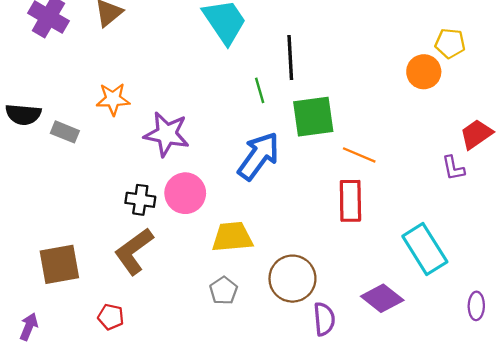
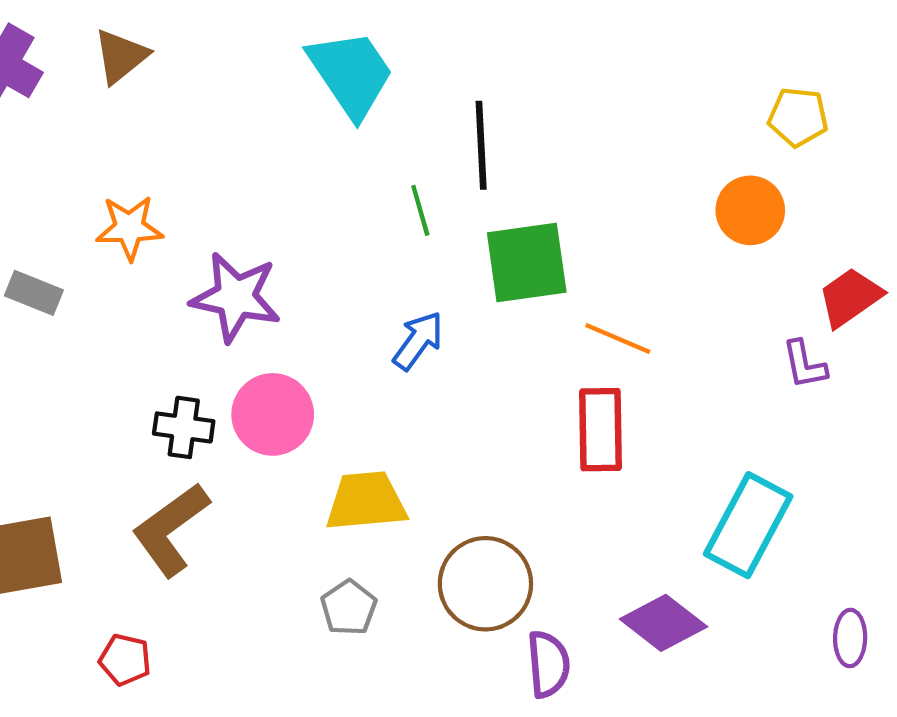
orange circle: (424, 72) -> (750, 210), moved
blue arrow: (259, 156) -> (418, 341), size x0.6
cyan rectangle: (425, 249) -> (748, 525), turned 60

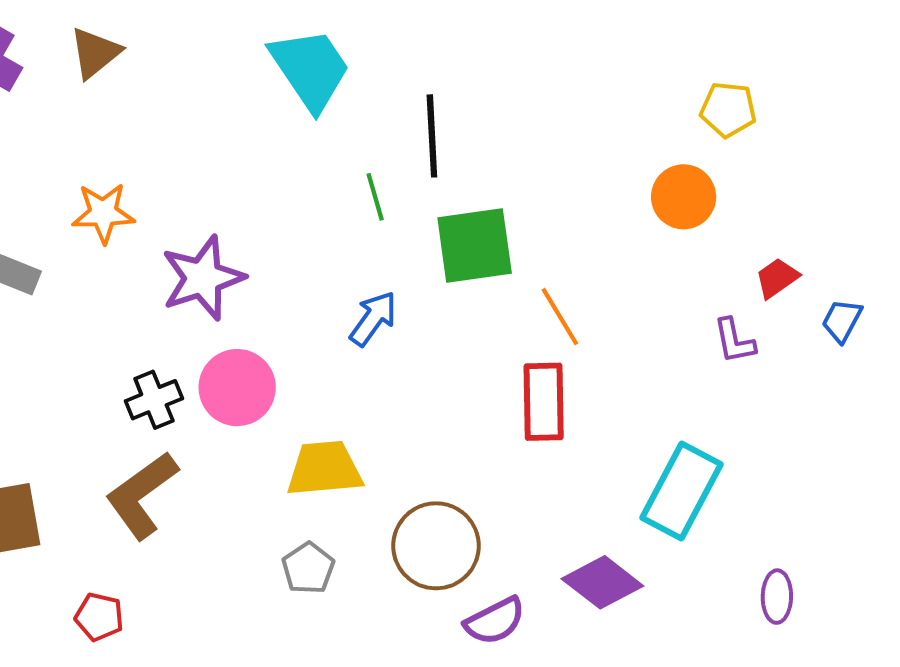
purple star: (236, 297) -> (203, 278), turned -30
red trapezoid: (850, 297) -> (777, 278), size x0.7
orange line: (618, 338) -> (560, 317), turned 36
black cross: (184, 427) -> (154, 400), turned -30
purple semicircle: (548, 664) -> (495, 621), turned 68

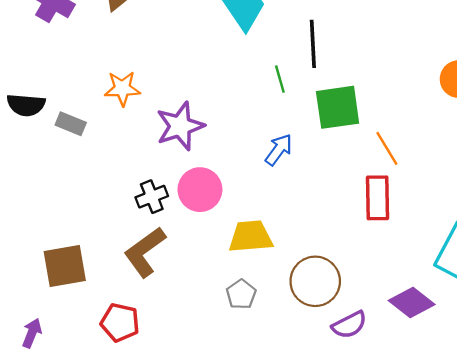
red pentagon: (99, 617) -> (120, 322), size x1.4

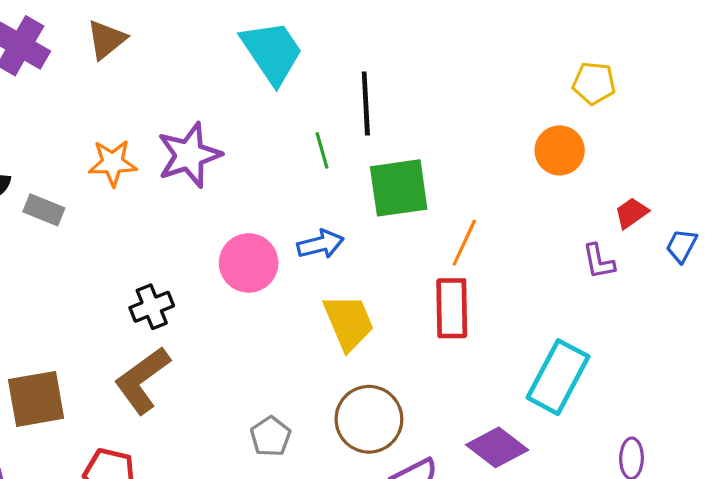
purple star: (180, 126) -> (189, 155), moved
orange line: (387, 148) -> (464, 243), turned 56
blue arrow: (279, 150) -> (320, 244), turned 40
pink circle: (200, 190) -> (249, 263), moved
yellow trapezoid: (251, 237) -> (349, 322), moved, turned 72

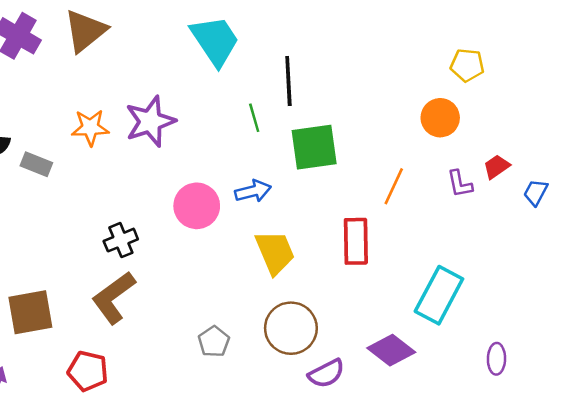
brown triangle: (106, 39) -> (85, 31), size x1.4
orange line: (464, 243) -> (394, 186), moved
purple L-shape: (599, 261) -> (460, 184), moved

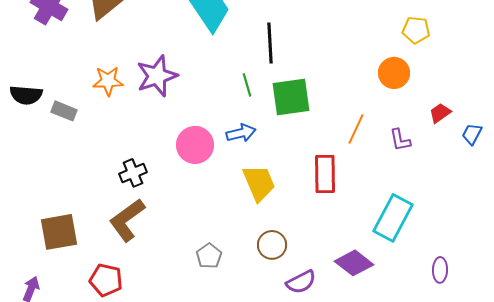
green line: (254, 118) -> (247, 85), moved
purple L-shape: (460, 184) -> (400, 140), moved
brown circle: (291, 328) -> (272, 245), size x0.7

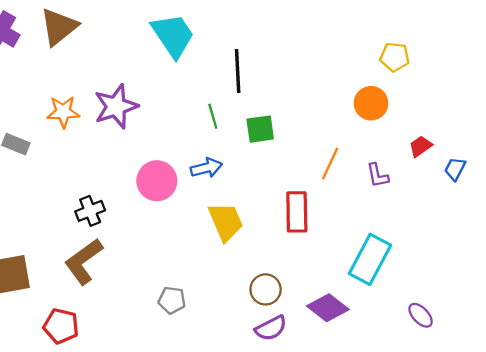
green square: (291, 97) -> (260, 129), size x0.7
brown circle: (272, 245) -> (266, 289), moved
gray pentagon: (209, 256) -> (172, 300), turned -30
purple ellipse: (440, 270) -> (421, 315), turned -45

